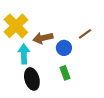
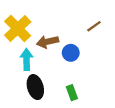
brown line: (85, 34) -> (94, 26), moved
green rectangle: (65, 73) -> (72, 93), moved

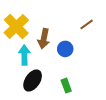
brown arrow: (48, 42) -> (44, 39), turned -66
black ellipse: (35, 87) -> (33, 81), turned 50

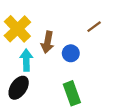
black ellipse: (33, 81) -> (19, 88), moved
green rectangle: (66, 86) -> (72, 93), size x1.5

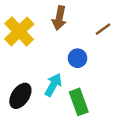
brown arrow: (47, 42) -> (59, 18), moved
cyan arrow: (26, 60) -> (53, 85), moved, turned 30

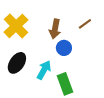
brown arrow: (59, 18) -> (55, 29), moved
black ellipse: (20, 96) -> (17, 63), moved

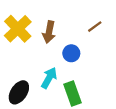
brown arrow: (55, 29) -> (49, 32), moved
black ellipse: (17, 63) -> (19, 92), moved

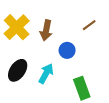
black ellipse: (19, 92) -> (18, 70), moved
green rectangle: (72, 93) -> (82, 88), moved

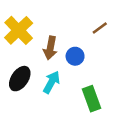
brown arrow: (46, 30) -> (50, 48), moved

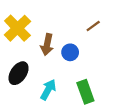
cyan arrow: (52, 82) -> (48, 90), moved

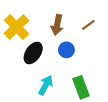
brown arrow: (47, 45) -> (57, 25), moved
black ellipse: (19, 73) -> (33, 53), moved

